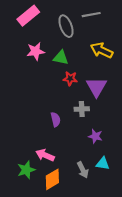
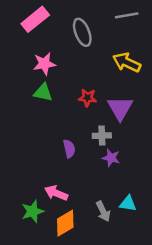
gray line: (91, 15) -> (127, 15), moved
green triangle: (61, 58) -> (43, 92), moved
purple star: (95, 136) -> (111, 158), moved

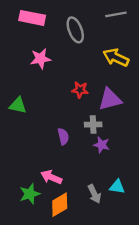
pink rectangle: (35, 19) -> (32, 18), turned 50
green triangle: (43, 92) -> (18, 105), moved
purple triangle: (120, 108) -> (110, 99), turned 45

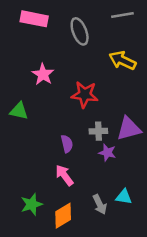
pink star: (41, 59) -> (43, 74), moved, turned -30
red star: (80, 90) -> (85, 95), size x1.5
purple triangle: (110, 99) -> (129, 129), moved
pink arrow: (51, 177) -> (64, 175), moved, turned 30

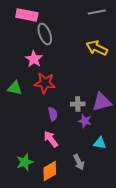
gray ellipse: (80, 31) -> (45, 34), moved
red star: (85, 95) -> (45, 83), moved
cyan triangle: (124, 197) -> (100, 143), moved

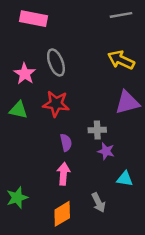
gray ellipse: (45, 34) -> (56, 62), moved
pink star: (34, 59) -> (25, 74), moved
purple triangle: (102, 102) -> (127, 102), moved
pink arrow: (51, 139) -> (63, 174), turned 42
green star: (25, 162) -> (17, 198), moved

